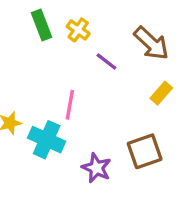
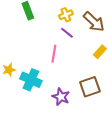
yellow cross: (78, 30) -> (66, 15), moved, turned 32
pink line: (70, 105) -> (54, 54), moved

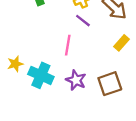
purple star: (61, 97) -> (76, 80), moved

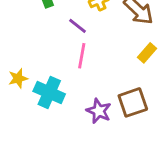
purple line: (83, 21) -> (78, 26), moved
purple star: (76, 80) -> (99, 111), moved

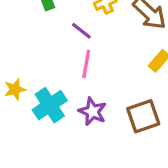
cyan cross: (49, 93) -> (50, 105), turned 32
purple star: (99, 111) -> (93, 112), moved

